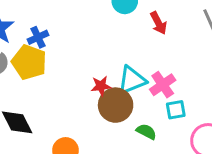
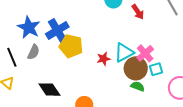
blue cross: (38, 37) -> (57, 30), size x1.6
yellow pentagon: (29, 62) -> (71, 46), moved
brown circle: (116, 105) -> (136, 68), moved

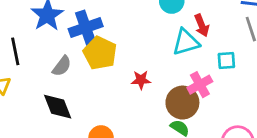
gray semicircle: (33, 52) -> (62, 66), moved
cyan triangle: (124, 53) -> (186, 42), moved
cyan square: (156, 69) -> (226, 60), moved

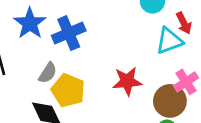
yellow pentagon: (100, 53) -> (68, 90), moved
red star: (141, 80) -> (127, 81), size x1.5

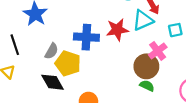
blue cross: (69, 33) -> (86, 37), moved, turned 30
red star: (127, 81) -> (117, 30), moved

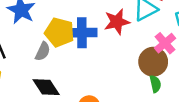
yellow pentagon: (68, 63) -> (59, 32), moved
green semicircle: (147, 86) -> (155, 84), turned 56

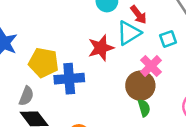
blue cross: (82, 33) -> (69, 79), moved
gray semicircle: (43, 51) -> (26, 96), moved

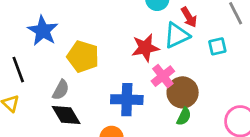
pink cross: (151, 66) -> (163, 76), moved
blue cross: (69, 79) -> (127, 100), moved
green semicircle: (144, 108) -> (184, 116), turned 36

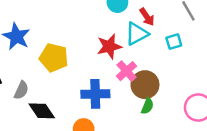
gray semicircle: (61, 90) -> (21, 90), moved

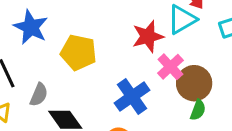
blue cross: (95, 94) -> (132, 97), turned -32

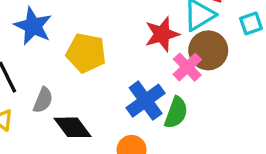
brown circle: (194, 83) -> (208, 50), moved
green semicircle: (198, 110) -> (176, 113), moved, size x1.4

